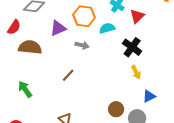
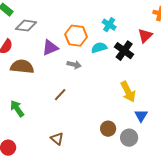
red triangle: (137, 16) -> (145, 36), moved
black cross: (132, 47) -> (124, 51), moved
yellow arrow: (136, 72) -> (128, 92), size x1.5
blue triangle: (149, 96) -> (141, 116), turned -32

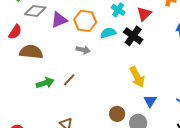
red triangle: (145, 36) -> (144, 14), moved
purple triangle: (50, 48) -> (59, 20), moved
green arrow: (17, 109) -> (45, 83), moved, turned 108

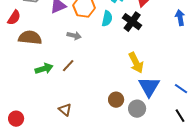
cyan semicircle: (108, 33) -> (107, 19), turned 119
gray arrow: (83, 50) -> (74, 36), moved
blue triangle: (150, 101) -> (149, 87), size x1.6

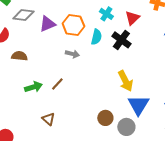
gray arrow: (74, 36) -> (72, 54), moved
brown semicircle: (30, 38) -> (19, 56), size x0.7
brown triangle: (65, 110) -> (48, 119), moved

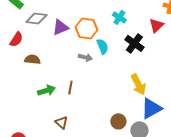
red triangle: (132, 18) -> (156, 25), moved
cyan semicircle: (96, 37) -> (102, 46), moved, turned -35
brown line: (57, 84) -> (70, 87), turned -32
blue triangle: (138, 105) -> (151, 108), turned 30

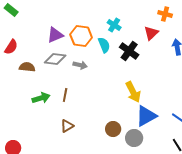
gray diamond: (36, 18) -> (55, 59), moved
cyan semicircle: (102, 46) -> (104, 45), moved
brown triangle: (61, 122) -> (67, 126), moved, turned 48

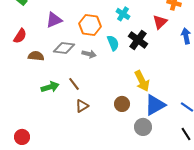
purple triangle: (55, 35) -> (54, 20), moved
cyan semicircle: (104, 45) -> (113, 43), moved
brown line: (65, 95) -> (74, 84), turned -48
brown triangle: (67, 126) -> (82, 106), moved
brown circle: (113, 129) -> (122, 104), moved

